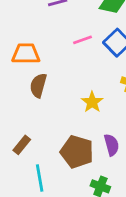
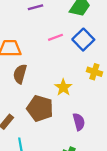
brown pentagon: (77, 152) -> (40, 108), moved

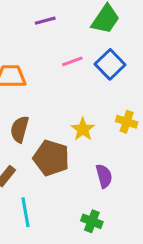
yellow cross: (94, 72) -> (127, 122), moved
brown semicircle: (20, 74) -> (20, 129), moved

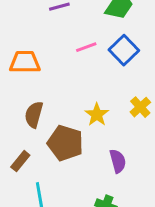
yellow cross: (127, 122) -> (140, 107), turned 30

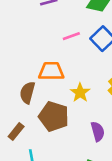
orange trapezoid: (25, 62) -> (51, 71), moved

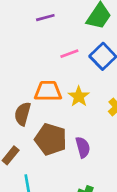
yellow star: (80, 93) -> (79, 96), moved
purple semicircle: (98, 131) -> (83, 147), moved

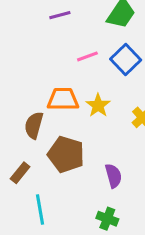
purple semicircle: (83, 147) -> (113, 176), moved

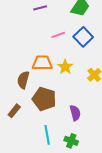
cyan line: (40, 209) -> (47, 135), moved

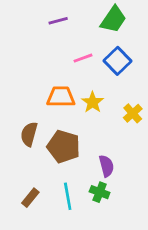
brown semicircle: (23, 80) -> (29, 134), moved
brown rectangle: (14, 111) -> (30, 198), moved
green cross: (71, 141) -> (100, 192), moved

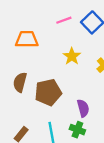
orange trapezoid: (61, 97) -> (27, 39), moved
brown pentagon: (64, 147) -> (48, 92), turned -30

